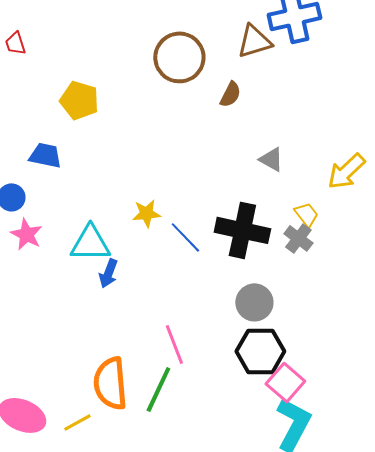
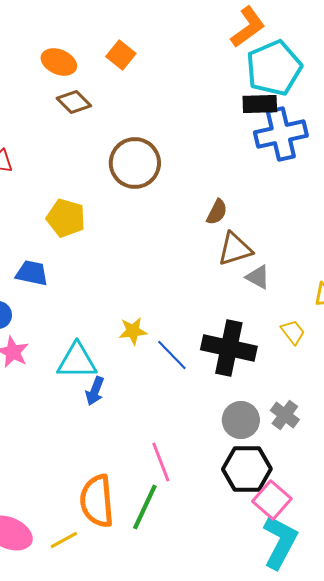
brown triangle: (254, 41) -> (235, 249), moved
brown circle: (179, 57) -> (135, 163), moved
gray cross: (298, 238) -> (285, 415), moved

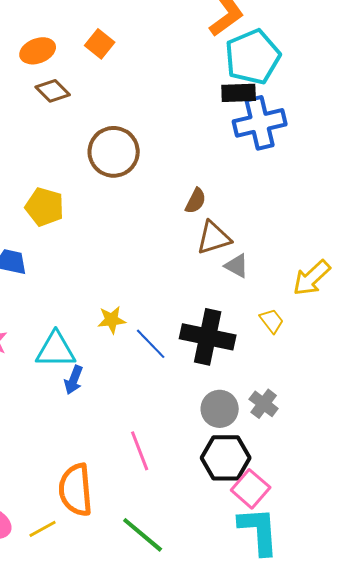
orange ellipse: (59, 62) -> (38, 51), turned -44
green line: (145, 507) -> (143, 535), moved, turned -75
cyan L-shape: (280, 542) -> (259, 531), turned -32

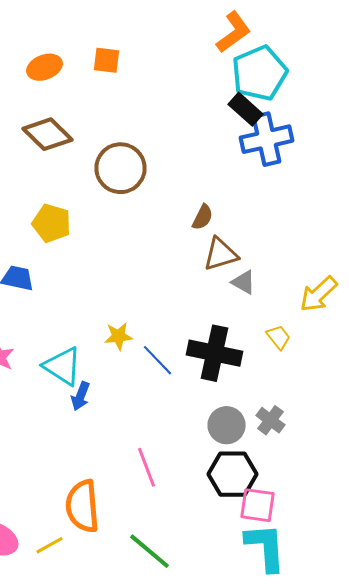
orange square: (100, 44) -> (106, 60), turned -32
brown diamond: (53, 91) -> (48, 134), moved, size x1.4
black rectangle: (239, 93) -> (246, 109), turned 44
cyan triangle: (56, 350) -> (62, 366), turned 33
pink square: (251, 489) -> (258, 505), turned -33

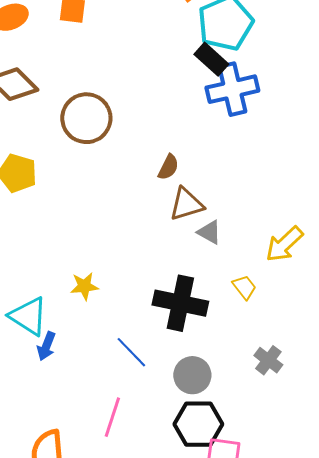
blue line: (158, 360) -> (131, 352), moved
gray cross: (270, 420) -> (268, 360), moved
pink line: (146, 467) -> (112, 417), turned 39

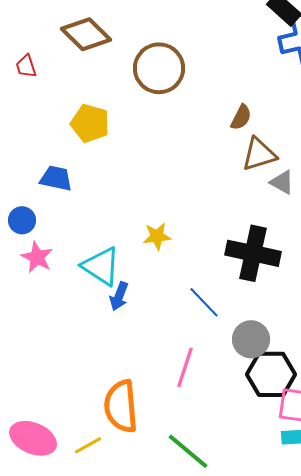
gray circle: (192, 375) -> (251, 339), moved

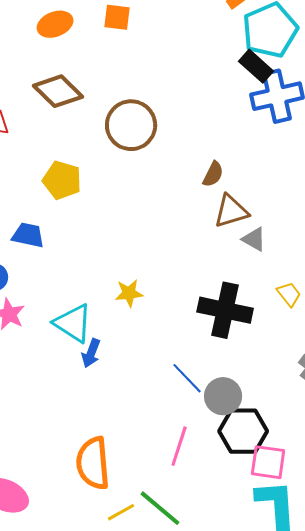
blue line: (204, 302) -> (187, 378), moved
pink line: (185, 367) -> (179, 446), moved
yellow line: (88, 445) -> (121, 512), moved

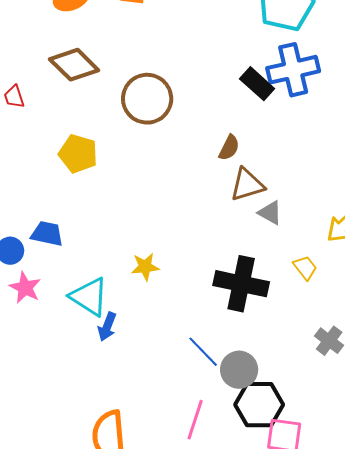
black rectangle: (256, 66) -> (257, 84), moved
blue trapezoid: (28, 235) -> (47, 234), moved

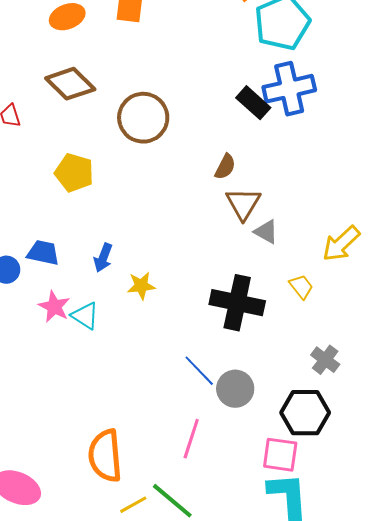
brown triangle: (247, 185) -> (243, 204), turned -42
pink star: (25, 288) -> (54, 307), moved
cyan triangle: (89, 297) -> (85, 316), size x0.7
blue arrow: (107, 327) -> (103, 258), moved
black hexagon: (259, 405) -> (305, 413), moved

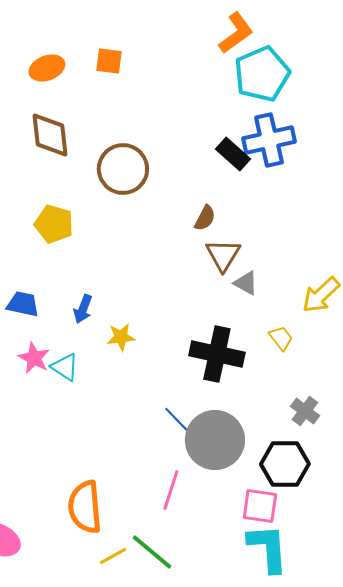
brown diamond: (70, 84) -> (50, 135), turned 39
gray circle: (235, 389) -> (215, 440), size x1.6

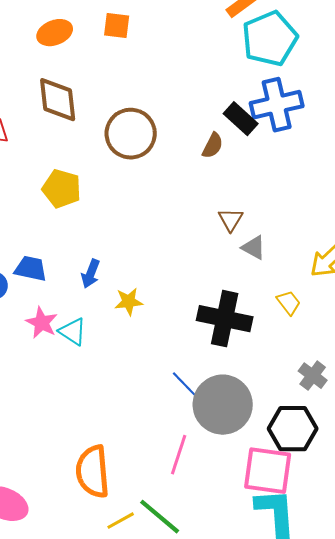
brown semicircle: (205, 218) -> (213, 146), moved
brown triangle: (223, 255) -> (231, 220), size x0.7
pink square: (260, 506) -> (268, 471), size x1.4

